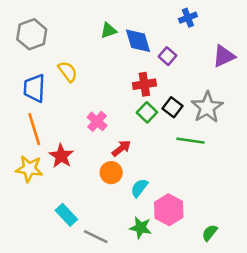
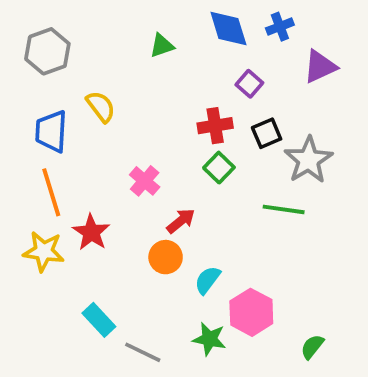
blue diamond: (138, 41) -> (228, 28), moved
purple triangle: (224, 56) -> (320, 67), moved
black square: (173, 107) -> (267, 133), moved, turned 30

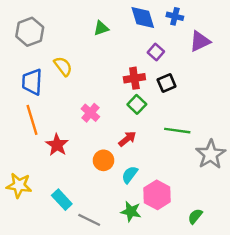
blue cross: (280, 27) -> (175, 16), turned 35
gray star: (308, 160) -> (211, 154), moved
red arrow: (181, 221) -> (127, 139), moved
yellow star: (44, 251) -> (19, 185), moved

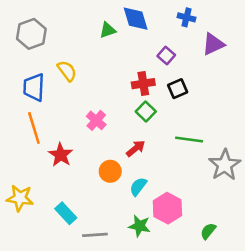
blue diamond: (143, 18) -> (136, 19), moved
gray line: (89, 220) -> (95, 235), turned -30

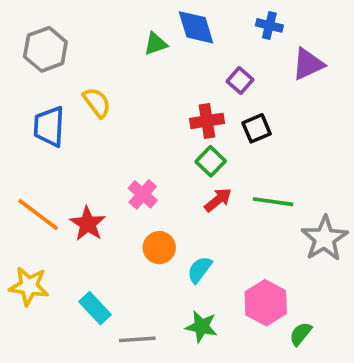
pink cross: (96, 120) -> (143, 194), moved
orange line: (34, 128) -> (38, 215), moved, turned -36
red arrow: (136, 148) -> (218, 200), moved
pink hexagon: (167, 208) -> (266, 303), moved

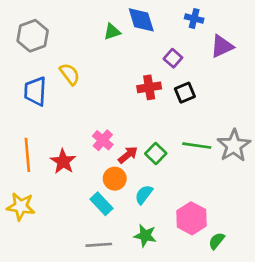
green square: (211, 161) -> (156, 153), moved
red arrow: (218, 200) -> (128, 155), moved
orange line: (38, 215) -> (27, 155), turned 48
gray star: (324, 238) -> (234, 146), moved
cyan rectangle: (95, 308) -> (101, 204), moved

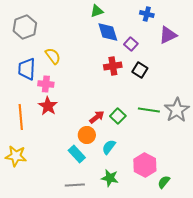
blue diamond: (141, 20) -> (108, 32), moved
green triangle: (112, 32) -> (97, 11), moved
black square: (185, 93) -> (140, 70), turned -35
pink cross: (103, 140) -> (46, 84), moved, turned -35
red star: (63, 161) -> (48, 106), moved

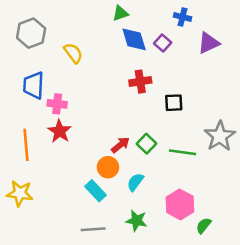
purple square: (131, 44) -> (163, 43), moved
yellow semicircle: (53, 56) -> (73, 53), moved
black square: (140, 70) -> (174, 103), moved, turned -35
green line: (149, 110) -> (182, 152), moved

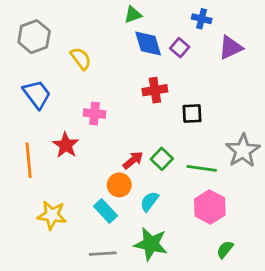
blue trapezoid: (34, 85) -> (37, 94), turned 140
pink cross: (57, 104) -> (95, 114), moved
yellow star: (20, 193) -> (52, 215), moved
pink hexagon: (180, 204) -> (210, 207), moved
green star: (137, 221) -> (151, 244), size x1.4

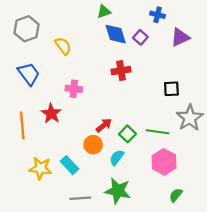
black square: (192, 114) -> (171, 89), moved
green square: (162, 159) -> (127, 134), moved
cyan rectangle: (105, 211) -> (70, 165), moved

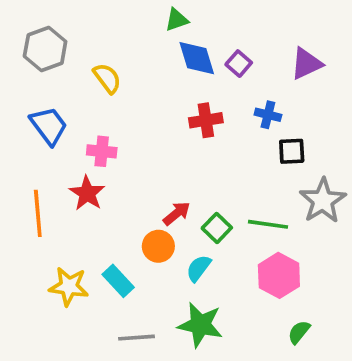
blue cross: (158, 15) -> (268, 115), moved
pink cross: (74, 89) -> (102, 151), moved

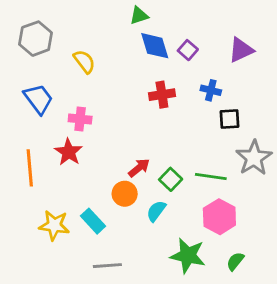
green star: (200, 325) -> (188, 256), moved

